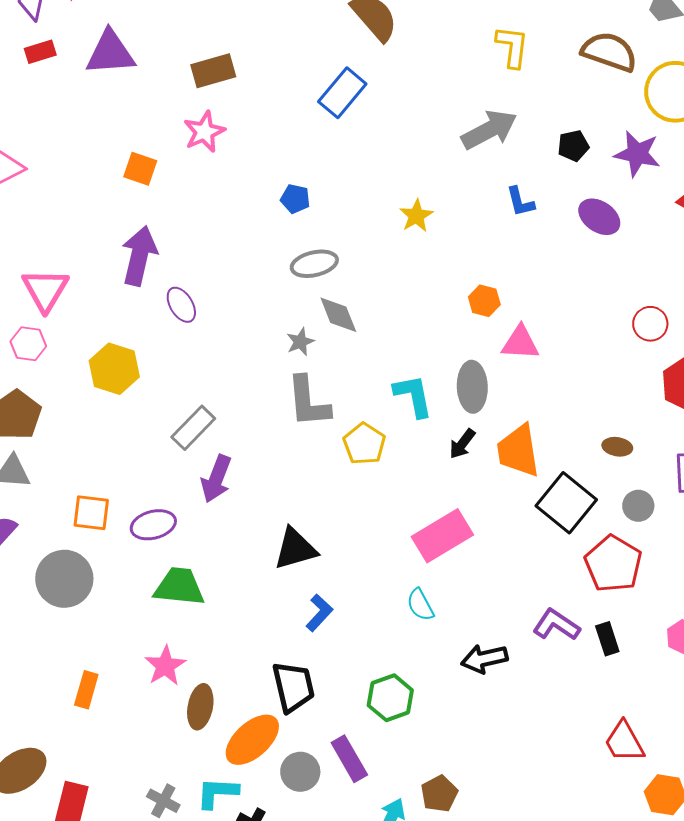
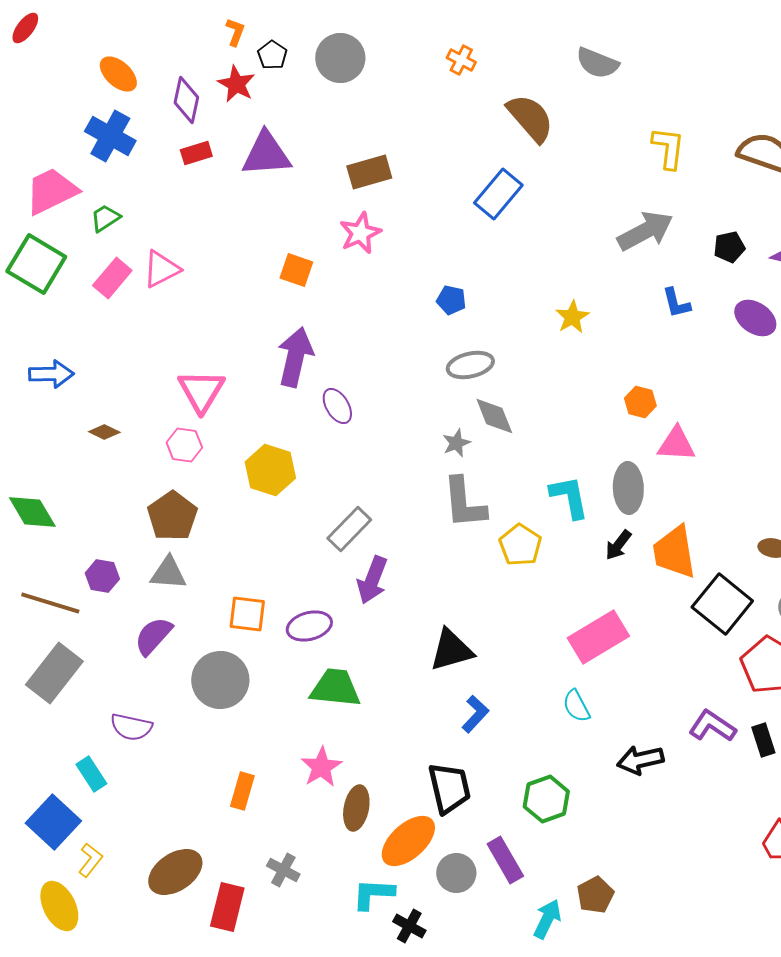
gray cross: (163, 801) -> (283, 870), moved

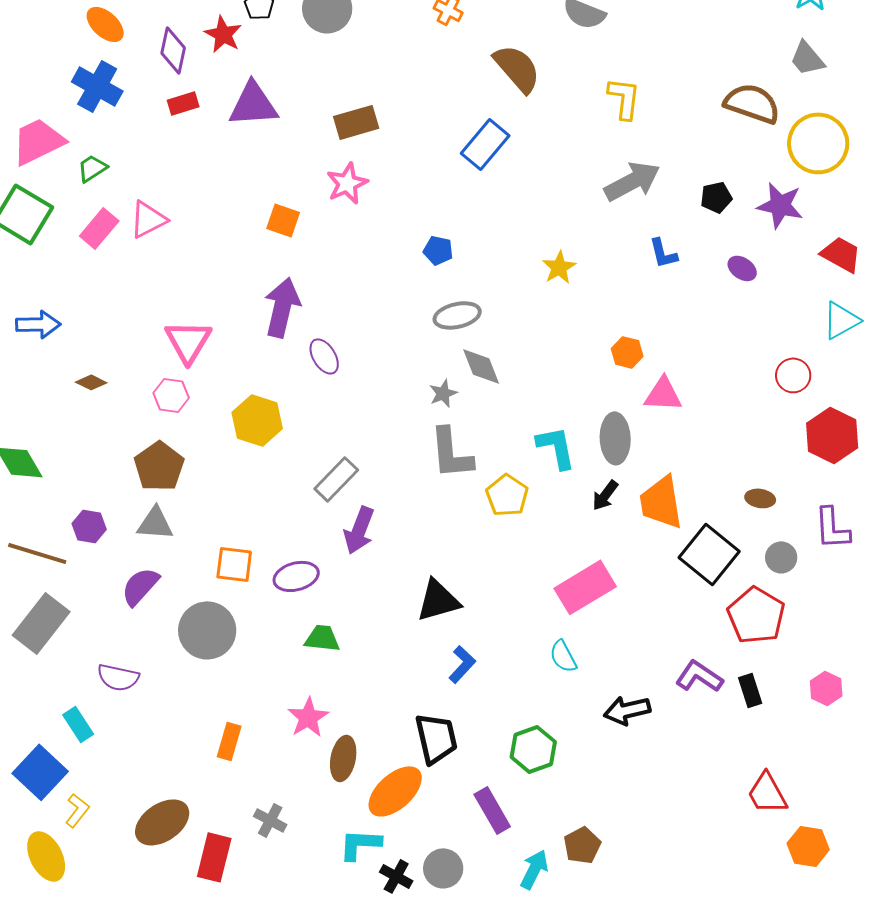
yellow L-shape: (668, 148) -> (624, 98), moved
purple ellipse: (755, 318) -> (742, 268), size x0.7
green trapezoid: (335, 688) -> (322, 638), size x0.7
gray circle: (456, 873) -> (443, 868), moved

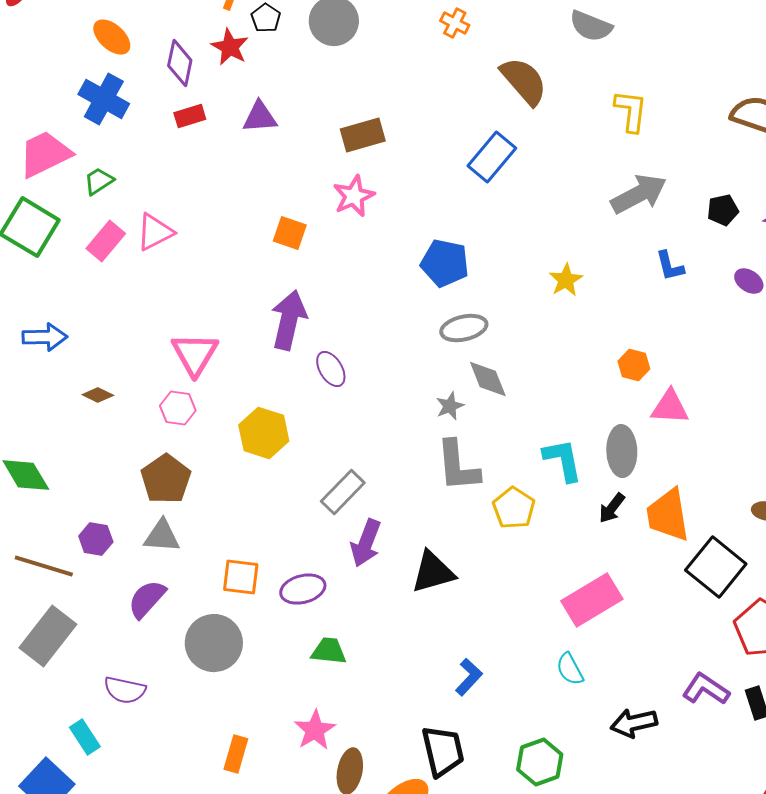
purple triangle: (253, 104) -> (260, 117), size x0.7
blue pentagon: (438, 250) -> (445, 263), size x1.6
black triangle: (438, 600) -> (433, 572), moved

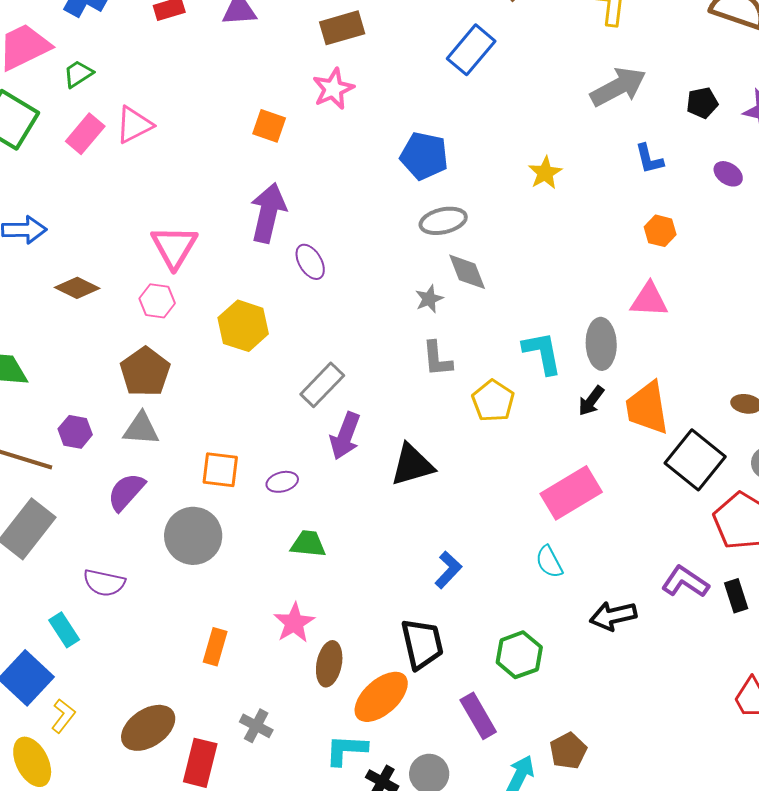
orange hexagon: (634, 365) -> (660, 231), moved
brown diamond: (98, 395) -> (77, 288), size x1.4
gray L-shape: (458, 466) -> (437, 359), size x0.7
purple ellipse: (303, 589) -> (282, 482), size x0.7

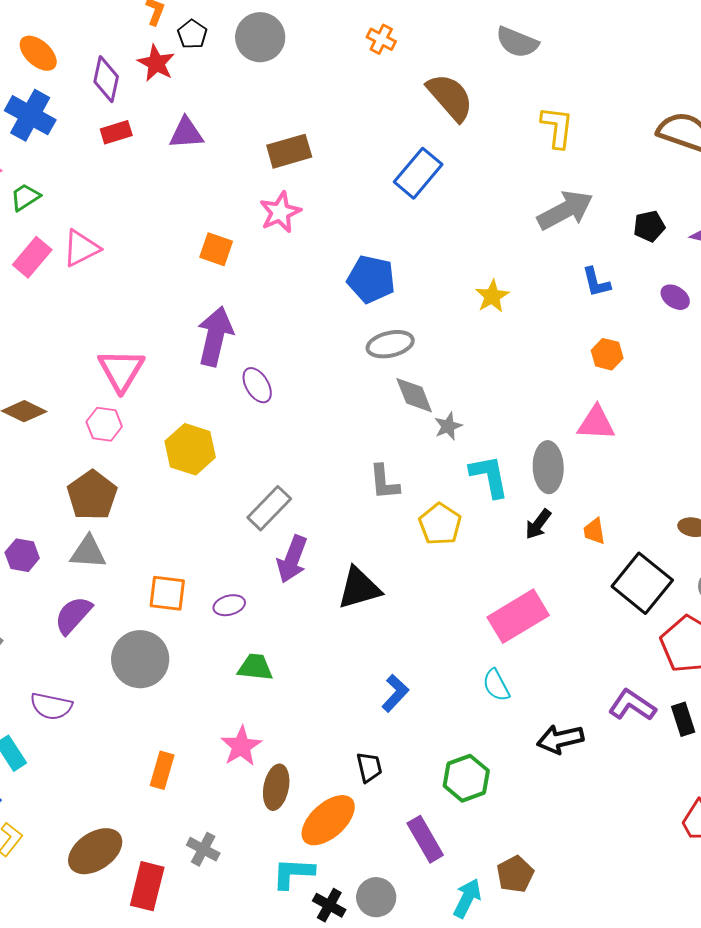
gray star: (429, 299) -> (448, 426), moved
orange trapezoid: (647, 408) -> (594, 531), size x0.5
black trapezoid: (422, 644) -> (369, 767), size x0.6

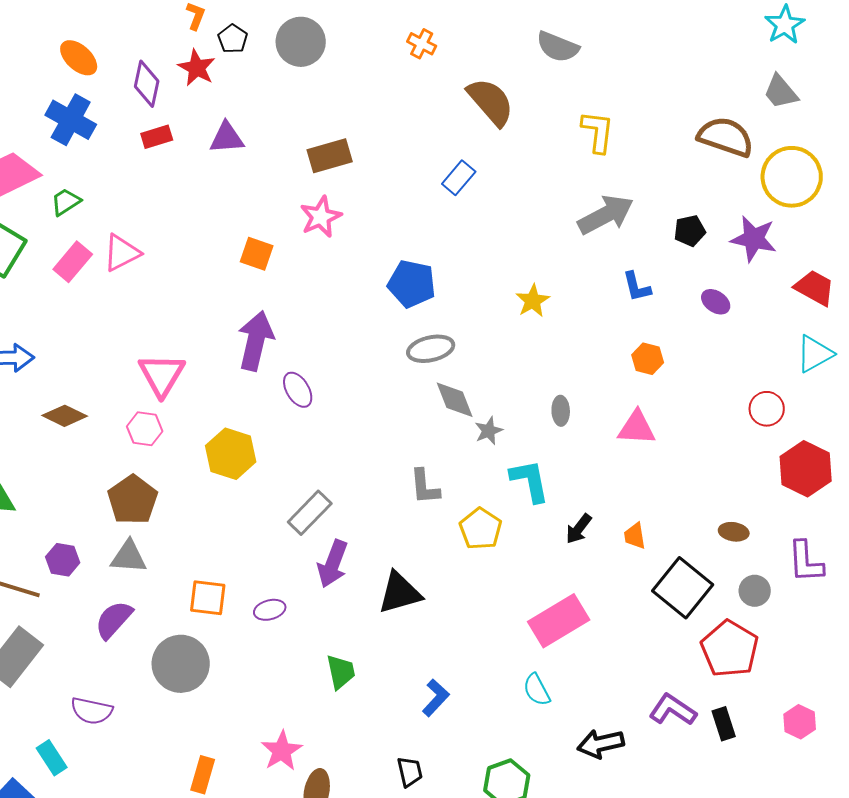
blue rectangle: (418, 173) -> (459, 178), size x0.7
gray ellipse: (548, 467) -> (561, 411), moved, size x0.6
green trapezoid: (255, 667) -> (341, 672), moved, turned 72

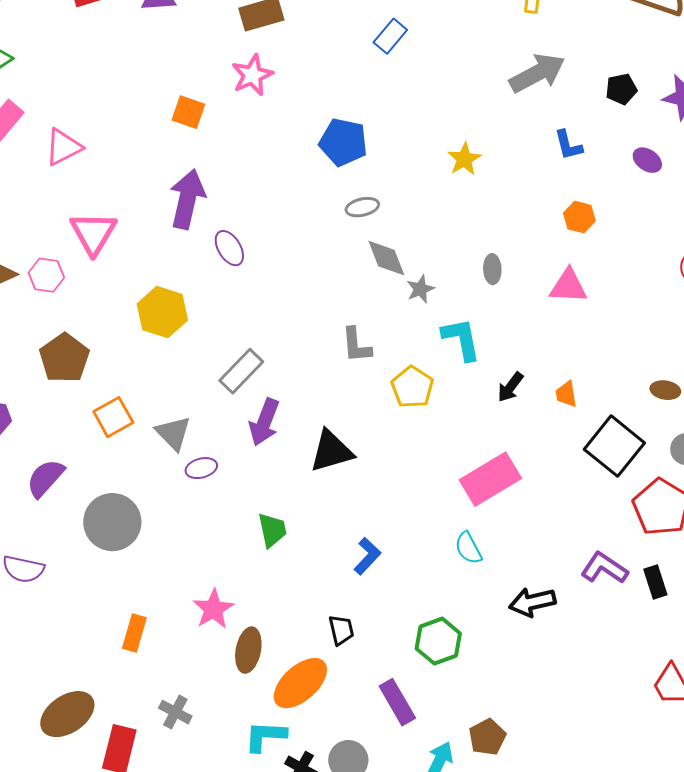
pink triangle: (122, 253) -> (63, 147), moved
gray ellipse: (431, 349) -> (362, 207), size x0.7
pink hexagon: (145, 429) -> (46, 275), moved
gray triangle: (129, 557) -> (173, 433), moved, turned 42
orange square: (208, 598) -> (113, 417), moved, turned -36

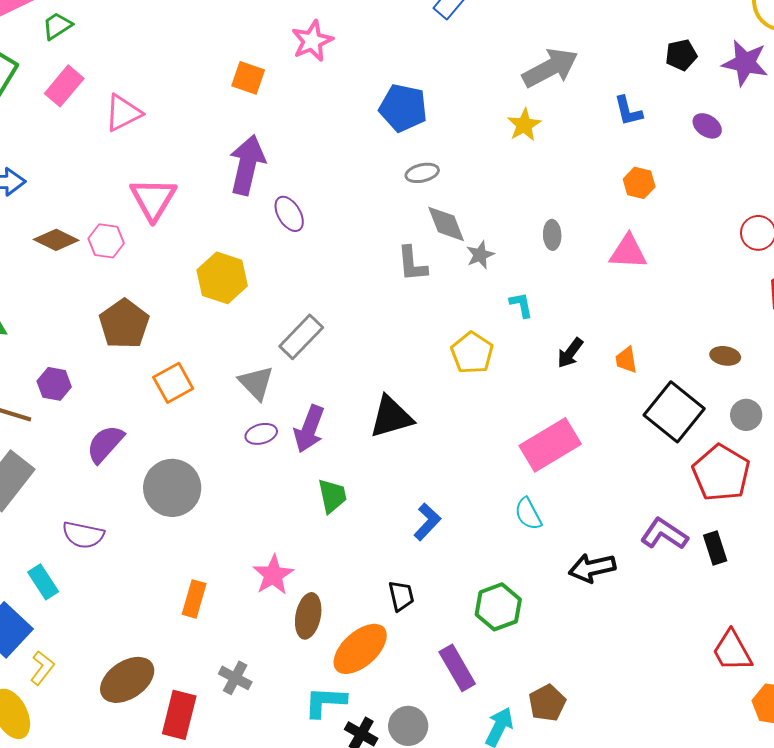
gray arrow: (537, 73) -> (550, 68), moved
cyan L-shape: (461, 339) -> (521, 305), size x0.6
gray L-shape: (356, 345) -> (412, 264), moved
purple arrow: (264, 422) -> (309, 429), moved
gray triangle: (173, 433) -> (256, 383), moved

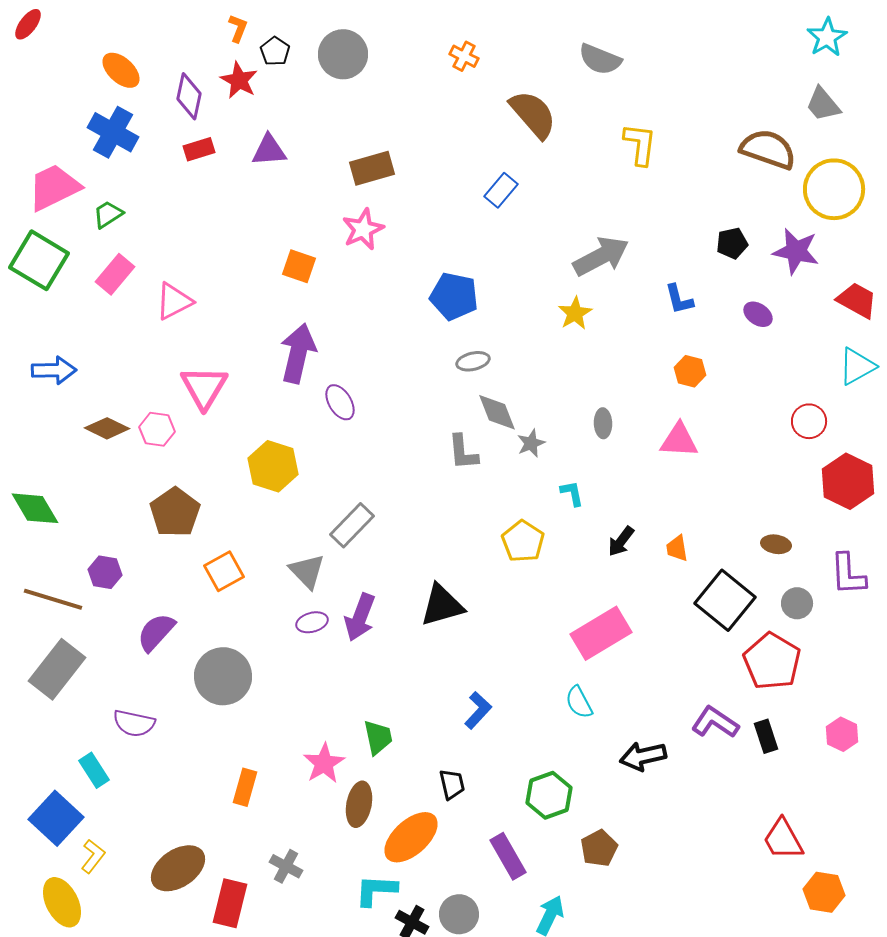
green trapezoid: (332, 496) -> (378, 737), moved
brown pentagon: (547, 703) -> (599, 848), moved

